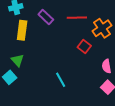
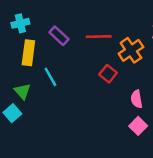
cyan line: (61, 80) -> (50, 77), moved

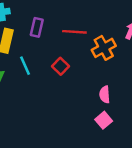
purple rectangle: (59, 36) -> (37, 27), turned 54
red square: (108, 74) -> (60, 66), moved

